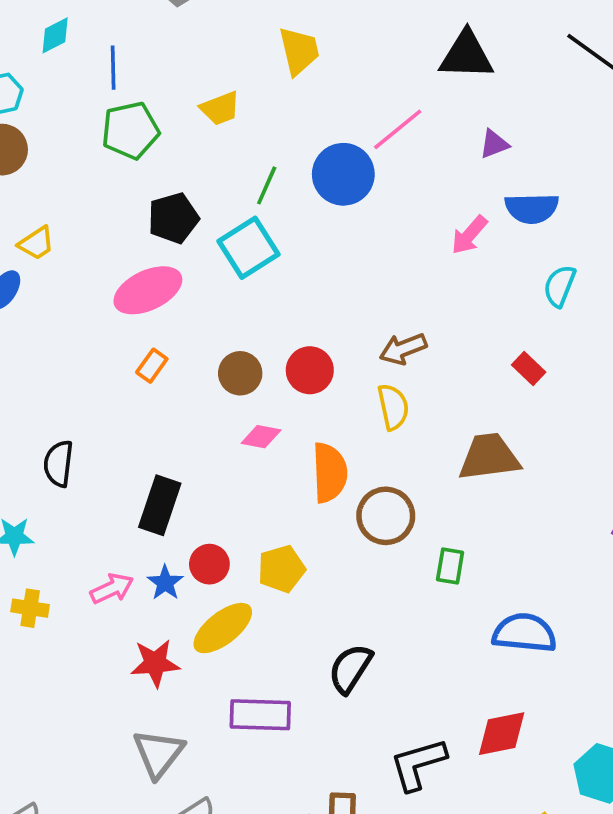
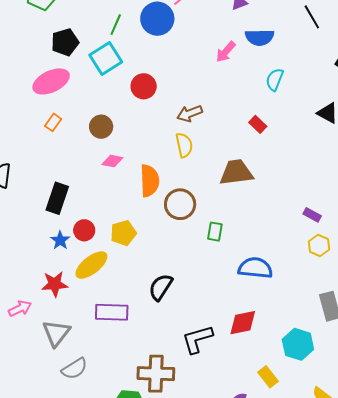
red circle: (310, 370) -> (144, 86), moved
pink arrow: (112, 589) -> (20, 308), moved

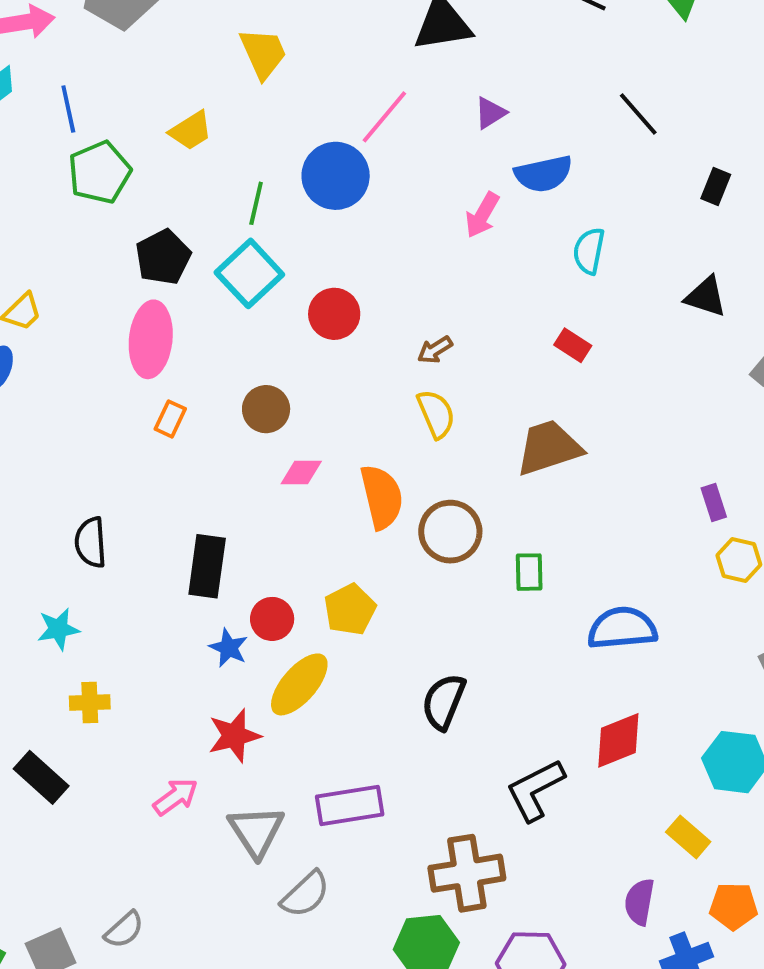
pink ellipse: (51, 81) -> (151, 339), turned -48
brown arrow: (190, 114) -> (435, 350), size x0.7
purple rectangle: (312, 215) -> (714, 503), turned 54
purple rectangle: (112, 312) -> (350, 805), moved

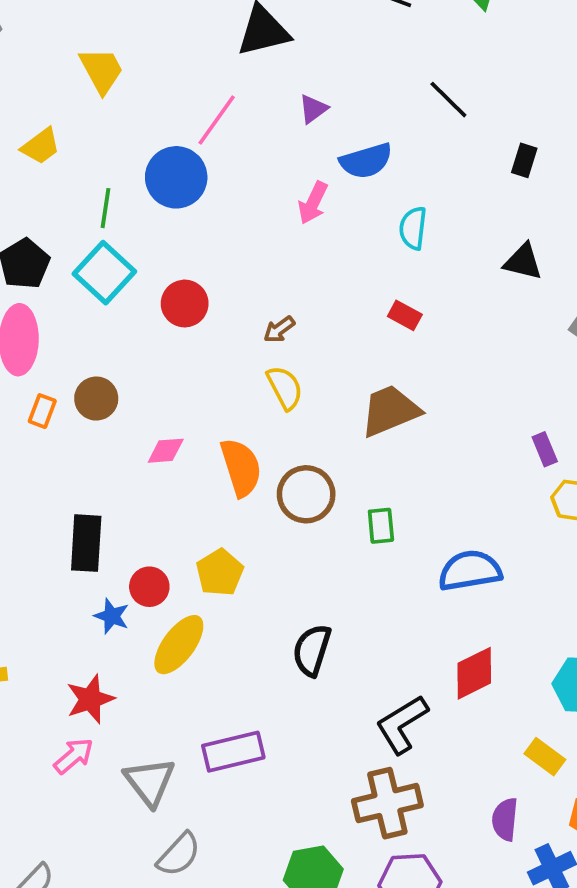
brown circle: (266, 409) -> (96, 399), moved
red star: (234, 736) -> (90, 699), moved
brown cross: (467, 873) -> (387, 803), moved
gray semicircle: (305, 894) -> (179, 854), moved

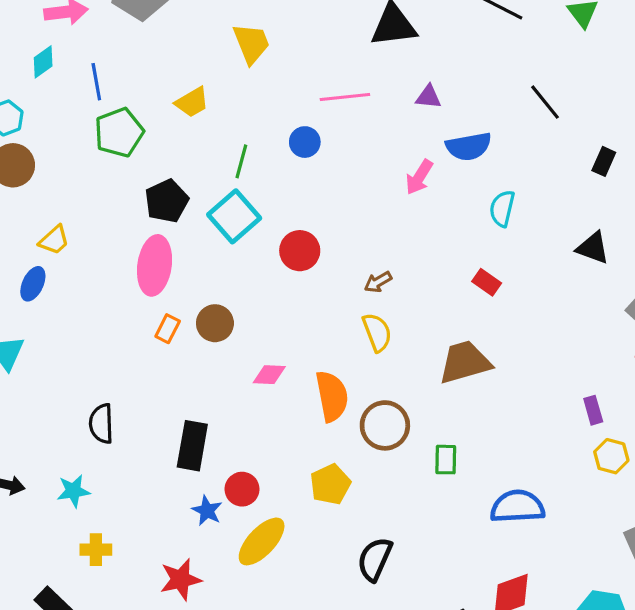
purple triangle: (313, 109) -> (428, 97), turned 36
pink line: (217, 120) -> (345, 97), turned 42
blue circle: (176, 177) -> (305, 142), size x0.6
yellow pentagon: (220, 573) -> (330, 484), moved

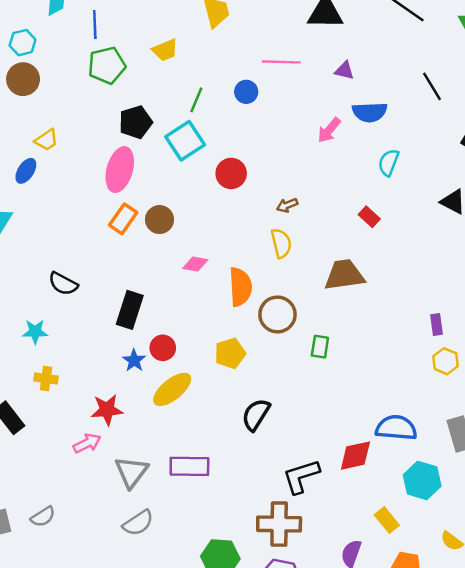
orange rectangle: (168, 329) -> (123, 219), size x1.4
black semicircle: (101, 424) -> (63, 284), turned -68
blue semicircle: (517, 507) -> (396, 428), moved

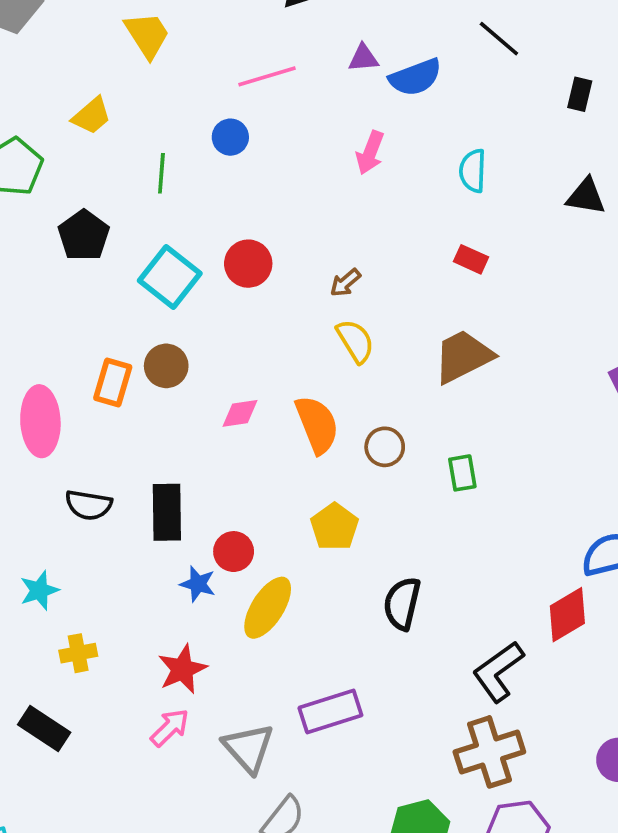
blue semicircle: (370, 112) -> (415, 77), moved
cyan square: (185, 141) -> (170, 277), moved
pink ellipse: (120, 170) -> (40, 421), moved
black semicircle: (63, 284) -> (89, 505), moved
brown circle: (277, 314) -> (385, 447), size x0.7

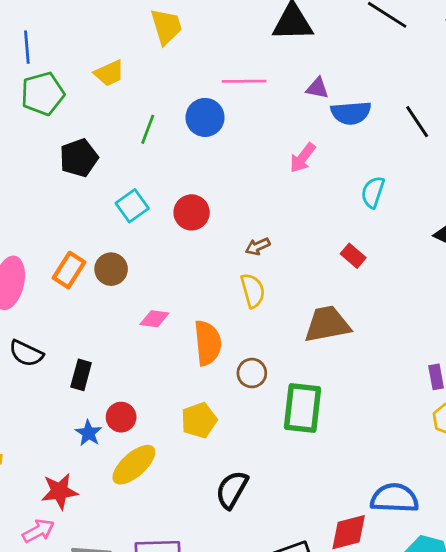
black line: (499, 39) -> (417, 122), moved
blue circle: (230, 137) -> (205, 117), size x1.4
cyan square: (170, 277) -> (132, 206), size x0.7
green rectangle: (462, 473) -> (302, 408), size x1.8
black rectangle: (167, 512) -> (81, 375), size x0.7

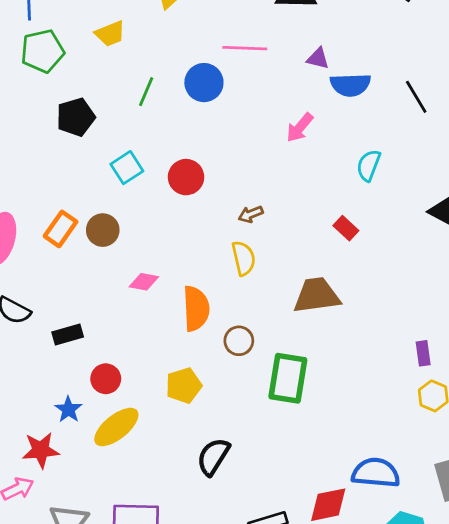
black rectangle: (81, 375) -> (68, 335), turned 56
blue star: (88, 433) -> (68, 409), moved

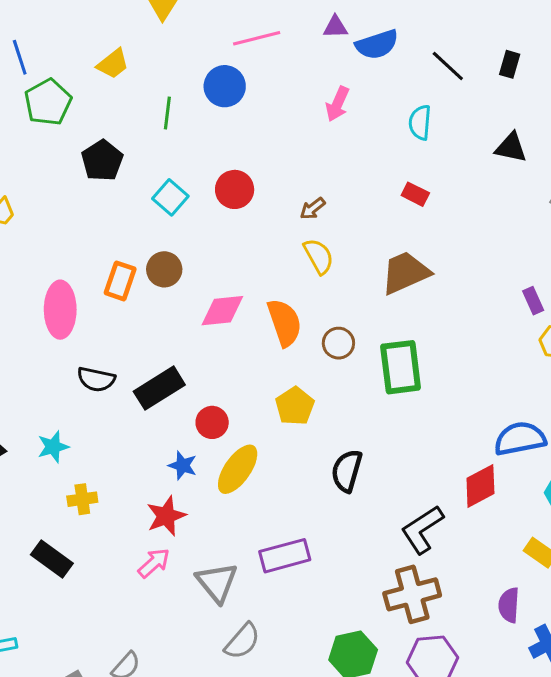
black line: (416, 97) -> (448, 66), moved
pink diamond: (144, 282) -> (222, 311), size x1.4
black rectangle: (68, 335) -> (159, 388), size x1.5

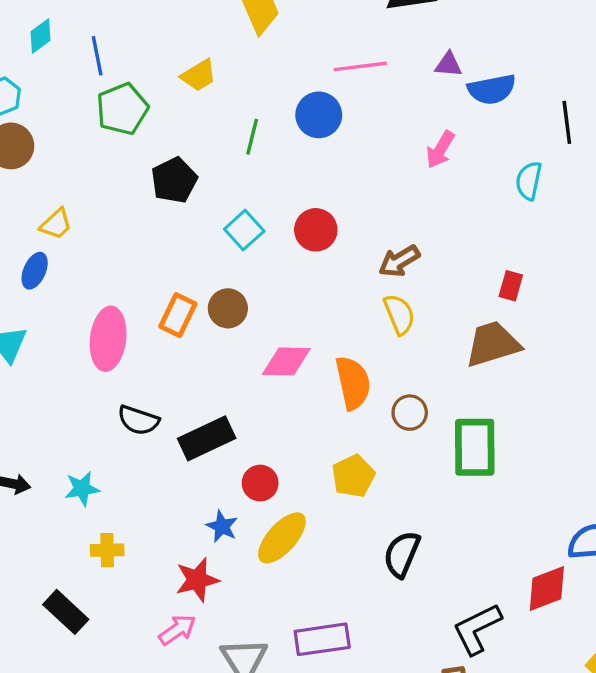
black line: (448, 66) -> (567, 122), turned 33
red rectangle: (415, 194) -> (511, 286), moved, turned 72
brown arrow: (313, 209) -> (399, 261), size x1.4

